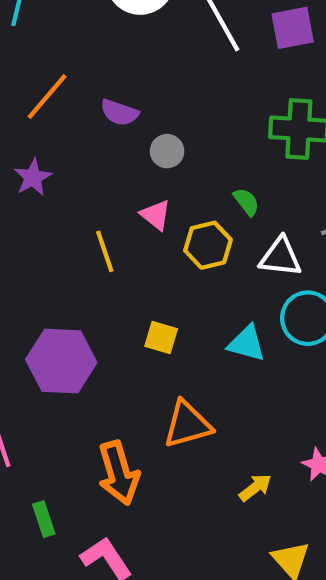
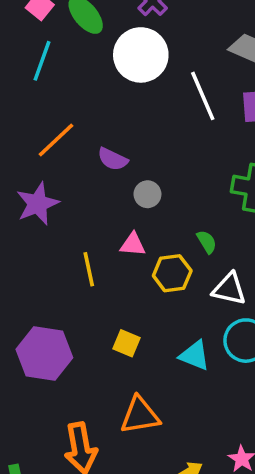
purple star: (33, 177) -> (38, 204), size x1.4
pink triangle: (156, 215) -> (133, 244), turned -40

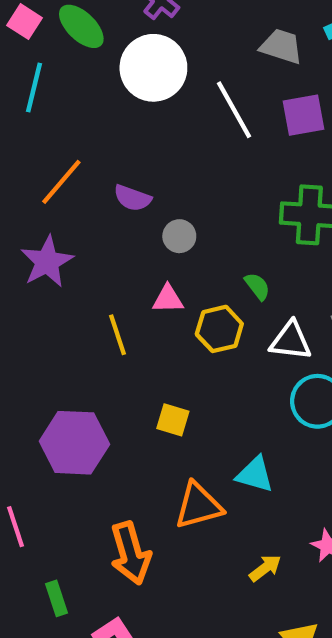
cyan triangle: (195, 355) -> (255, 474), moved

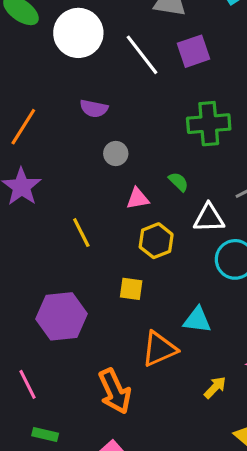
purple semicircle: (132, 198) -> (94, 109), moved
pink triangle: (168, 299) -> (138, 198), moved
yellow hexagon: (219, 329) -> (156, 241), moved
green rectangle: (56, 598) -> (45, 435), moved, turned -50

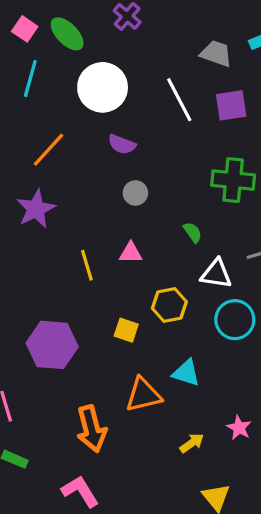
white circle: (78, 33) -> (103, 87), moved
pink triangle: (138, 198) -> (131, 253), moved
yellow hexagon: (156, 241) -> (169, 305), moved

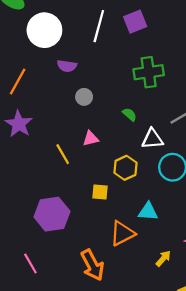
white line: (179, 100) -> (99, 26), turned 56

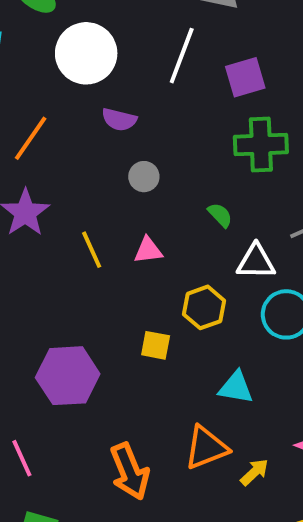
purple square: (135, 22) -> (245, 77), moved
yellow line: (63, 154) -> (92, 250), moved
orange triangle: (122, 233) -> (206, 448), moved

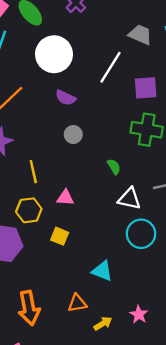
pink triangle: (148, 250) -> (65, 198), moved
yellow hexagon: (204, 307) -> (29, 210), moved
orange triangle: (206, 448) -> (77, 303), size x0.7

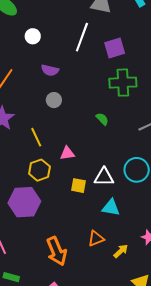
white circle: (54, 54) -> (33, 36), size x0.5
gray circle: (73, 135) -> (54, 100), moved
white triangle: (129, 199) -> (104, 177), moved
yellow square: (60, 236) -> (78, 186), moved

